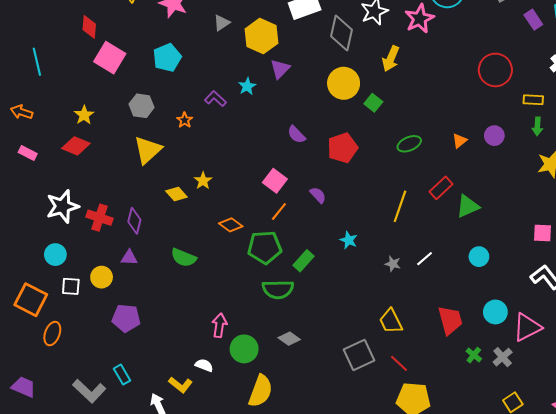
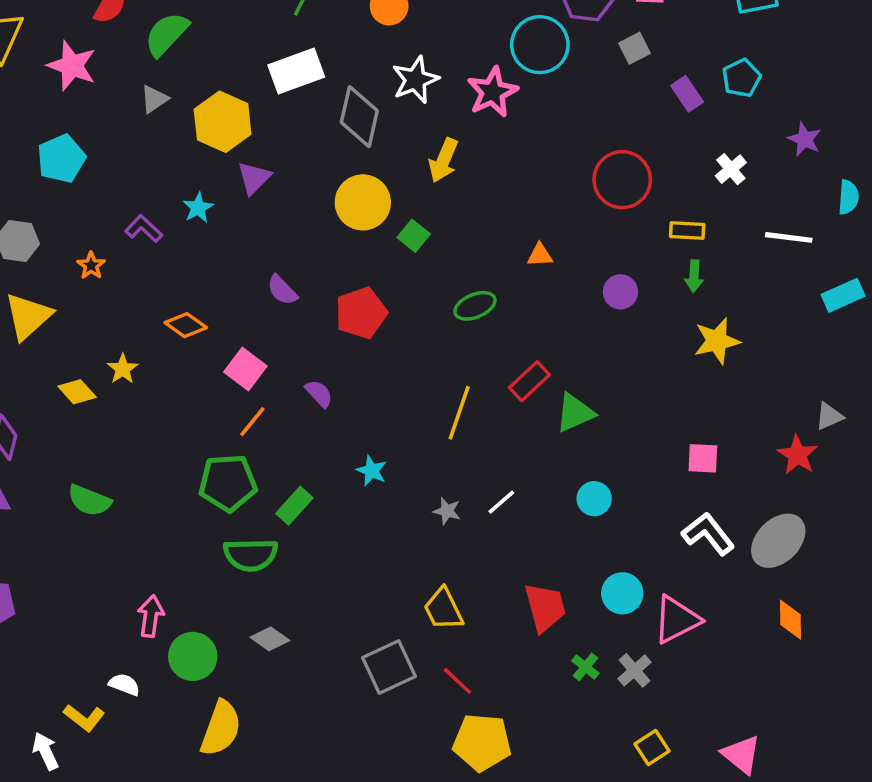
orange triangle: (459, 141) -> (540, 255), moved, turned 35
orange diamond: (231, 225) -> (186, 325), moved

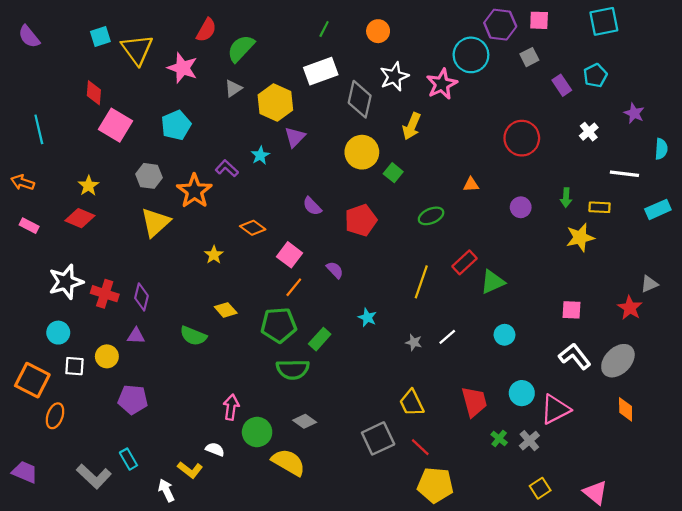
yellow rectangle: (687, 230) -> (600, 207), moved
orange star: (91, 266) -> (194, 191), size x2.0
yellow diamond: (77, 392) -> (226, 310), moved
yellow semicircle: (221, 728) -> (288, 462), moved, turned -80

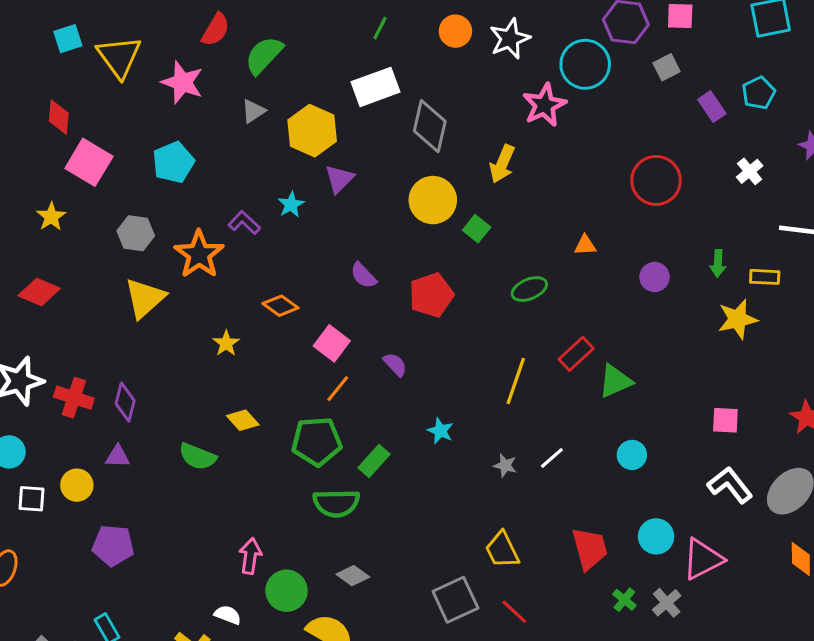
white star: (394, 77) -> (510, 39), moved
yellow star: (88, 186) -> (51, 217), moved

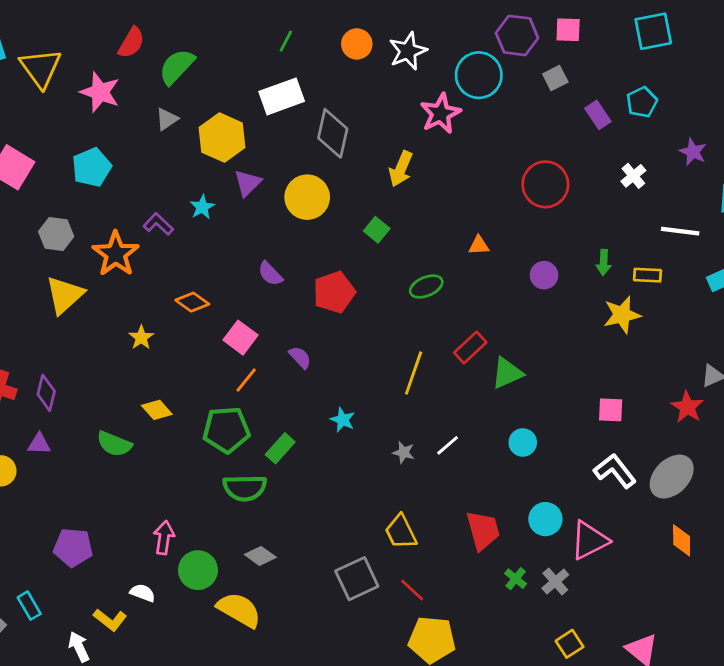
yellow circle: (433, 200) -> (307, 197), moved
purple pentagon: (113, 545) -> (73, 547), moved

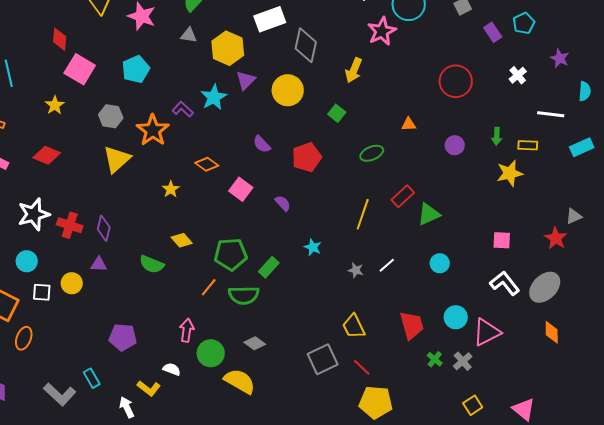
gray triangle: (167, 119) -> (189, 35), turned 42
cyan star: (202, 207) -> (214, 97), size x1.5
orange line: (246, 380) -> (209, 287), moved

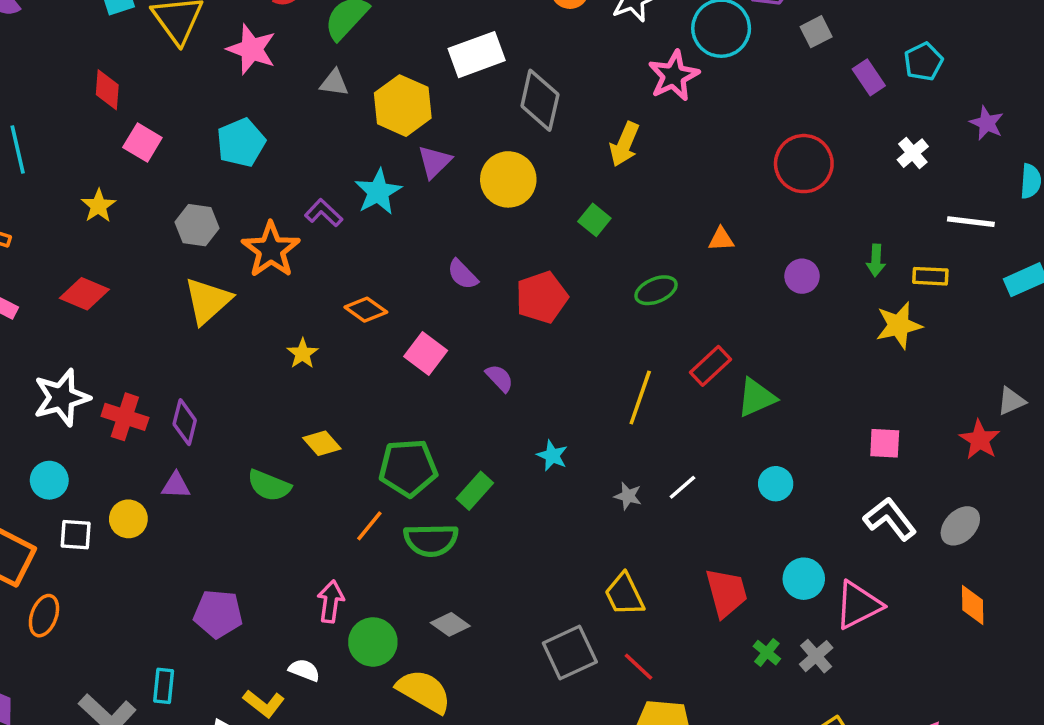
pink square: (80, 69) -> (142, 142), size x0.7
gray ellipse: (545, 287) -> (960, 526), size x0.7
cyan rectangle: (92, 378) -> (164, 686), turned 36

